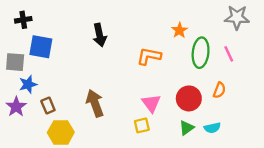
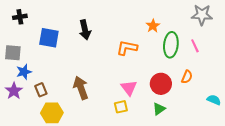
blue square: (41, 47) -> (49, 38), moved
cyan semicircle: (212, 128) -> (214, 100), moved, turned -144

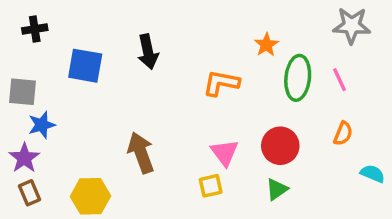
orange semicircle: (187, 77) -> (343, 134), moved
brown rectangle: (41, 90) -> (29, 193), moved

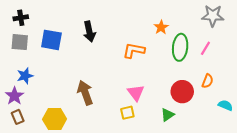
pink line: (339, 80) -> (205, 48), turned 56
gray square: (23, 92) -> (20, 42), moved
red circle: (280, 146) -> (182, 92), moved

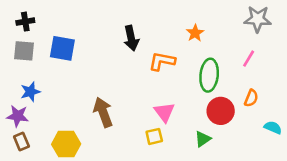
black arrow: (89, 31) -> (131, 38), moved
green ellipse: (180, 47) -> (209, 75), moved
purple star: (14, 96) -> (18, 116), turned -30

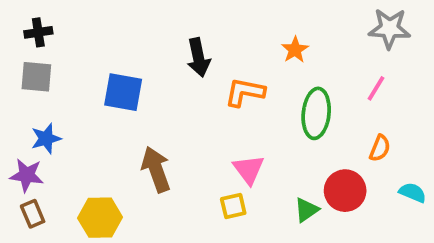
blue square: (62, 48) -> (123, 92), moved
red circle: (221, 111) -> (345, 191), moved

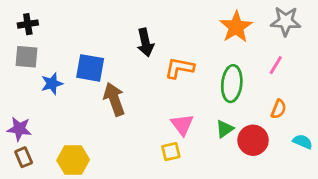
orange star: (295, 50) -> (236, 27), moved, size x1.6
blue star: (46, 138) -> (52, 84), moved
brown arrow: (156, 169) -> (114, 99), moved
green triangle: (307, 210) -> (225, 129), moved

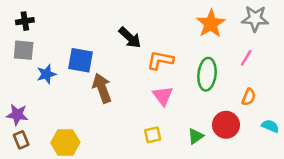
black arrow: (145, 42) -> (130, 38), turned -35
pink triangle: (182, 125) -> (163, 96), moved
green triangle: (225, 129) -> (196, 136), moved

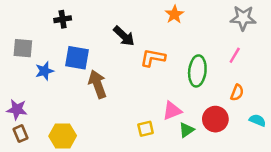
black cross: (25, 21) -> (63, 19), moved
orange star: (211, 24) -> (174, 14), moved, size x0.7
pink triangle: (163, 96) -> (172, 111), moved, turned 45

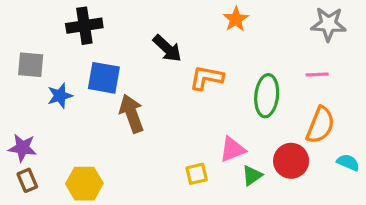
black cross: (63, 19) -> (84, 26), size x1.5
pink line: (235, 55) -> (317, 75), turned 56
orange semicircle: (237, 93) -> (320, 125), size x1.6

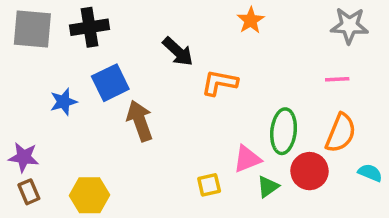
gray square: (31, 65) -> (32, 29), moved, size x1.4
blue square: (104, 78) -> (110, 83), turned -36
green ellipse: (267, 96) -> (284, 131), moved

